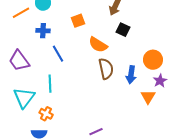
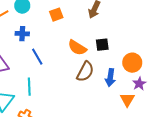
orange square: (78, 21) -> (56, 15), moved
black square: (123, 30) -> (102, 45), moved, turned -32
brown semicircle: (106, 69) -> (85, 72), turned 40

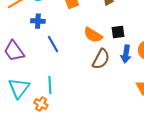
blue arrow: (110, 78) -> (126, 54), moved
cyan line: (29, 87) -> (50, 85), moved

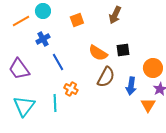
blue cross: (38, 21) -> (43, 39), turned -32
blue arrow: (126, 54) -> (131, 86), moved
orange cross: (41, 104) -> (71, 89), moved

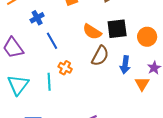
black square: (123, 50) -> (117, 29), size x1.5
orange circle: (153, 68) -> (147, 37), moved

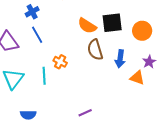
blue line: (52, 41) -> (37, 35), moved
brown semicircle: (100, 56) -> (95, 50), turned 135
orange triangle: (142, 84) -> (137, 78), turned -42

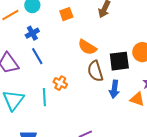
black square: (112, 23) -> (119, 61), moved
blue arrow: (120, 59) -> (114, 89), moved

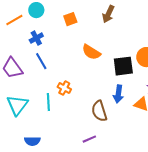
brown semicircle: (95, 71) -> (99, 111), moved

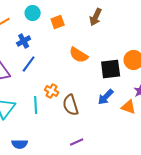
cyan circle: (36, 10) -> (33, 13), moved
blue line: (41, 61) -> (29, 64), turned 66
blue arrow: (118, 94) -> (106, 97), turned 36
brown semicircle: (99, 111) -> (71, 105), moved

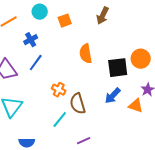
orange semicircle: (79, 55) -> (86, 54), turned 48
cyan line: (36, 105) -> (60, 120), moved, turned 42

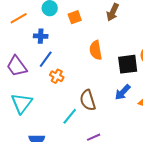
blue cross: (31, 40) -> (41, 36), turned 32
orange cross: (59, 90) -> (57, 76), moved

